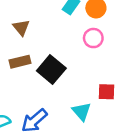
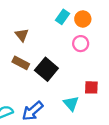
brown rectangle: (20, 62) -> (21, 63), turned 42

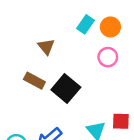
brown triangle: (22, 35) -> (46, 47), moved
red square: (91, 87) -> (121, 121), moved

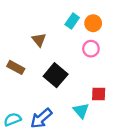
brown rectangle: (34, 81) -> (16, 67), moved
red square: (121, 121) -> (99, 94), moved

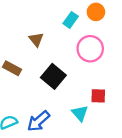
orange circle: (93, 23) -> (96, 12), moved
pink circle: (91, 49) -> (90, 49), size x1.5

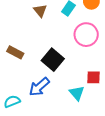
brown triangle: (36, 40) -> (40, 11), moved
blue arrow: (38, 121) -> (39, 87), moved

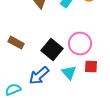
pink circle: (86, 35) -> (80, 44), moved
cyan triangle: (77, 93) -> (69, 73), moved

